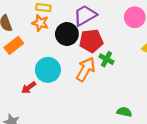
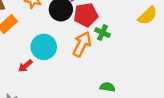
green semicircle: (124, 112) -> (107, 87), moved

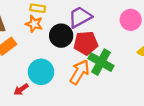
green cross: (102, 33) -> (101, 62), size x1.6

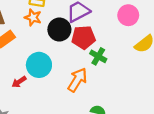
green cross: (101, 62) -> (98, 56), size x0.7
orange arrow: (80, 72) -> (77, 80), moved

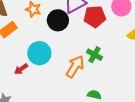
red pentagon: (84, 37) -> (95, 17), moved
green cross: (98, 56) -> (94, 55), moved

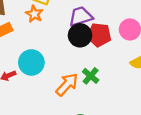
black circle: (58, 20) -> (80, 35), moved

